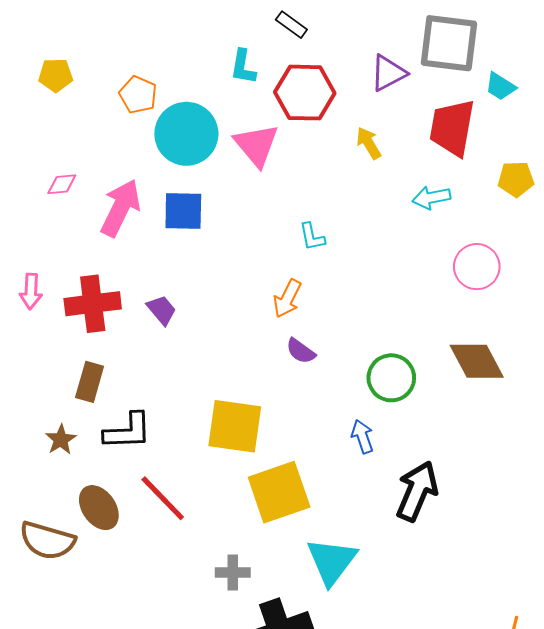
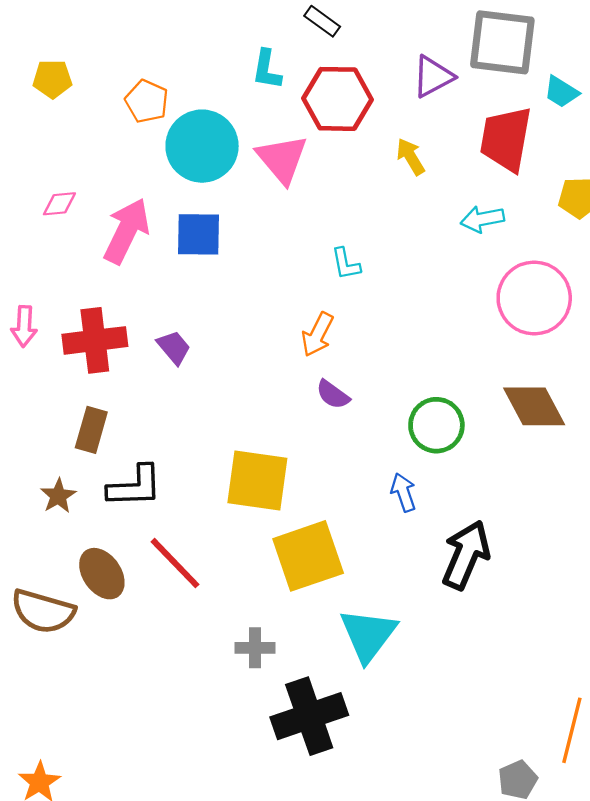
pink circle: (477, 267) -> (534, 298), size x1.4

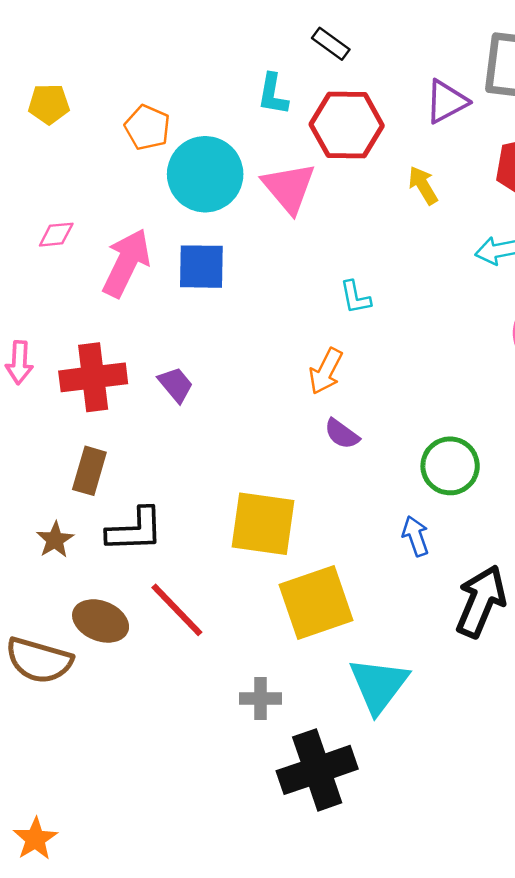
brown ellipse: (102, 574) -> (101, 621), turned -33

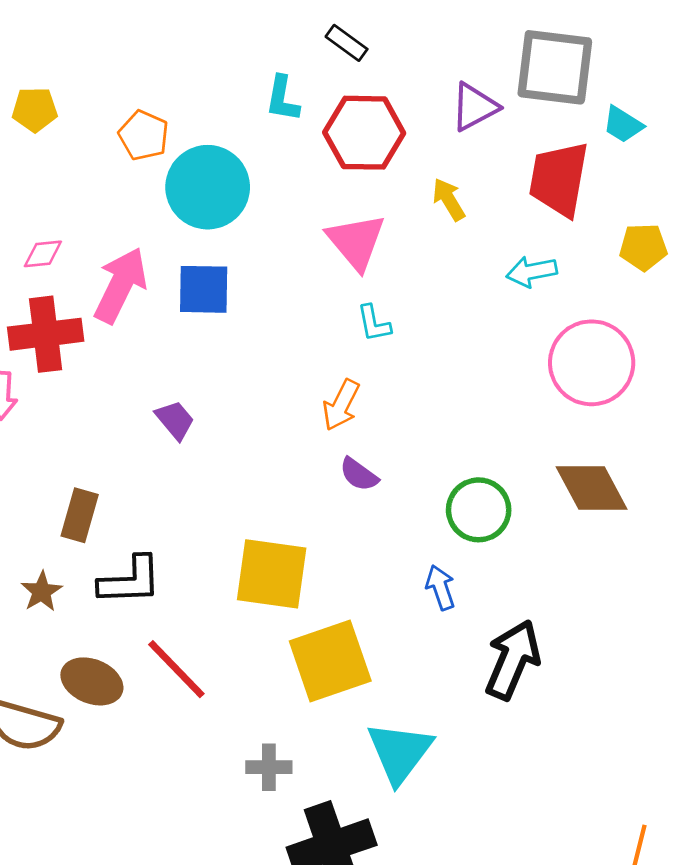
pink triangle: (289, 188) -> (356, 242), moved
red cross: (93, 377) -> (46, 334), moved

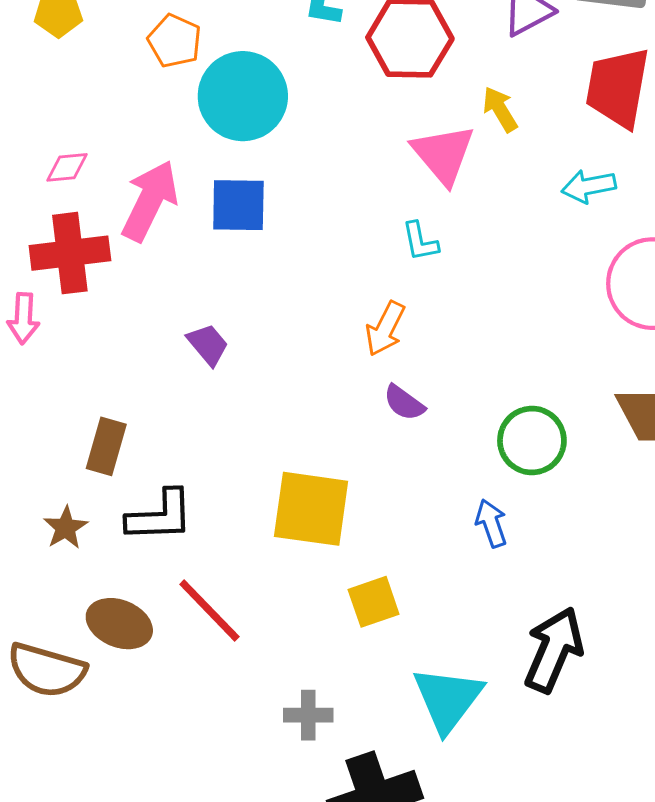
pink triangle: (356, 242) -> (443, 154), moved
black arrow: (513, 660) -> (554, 650), moved
yellow square: (330, 661) -> (374, 602), size x0.6

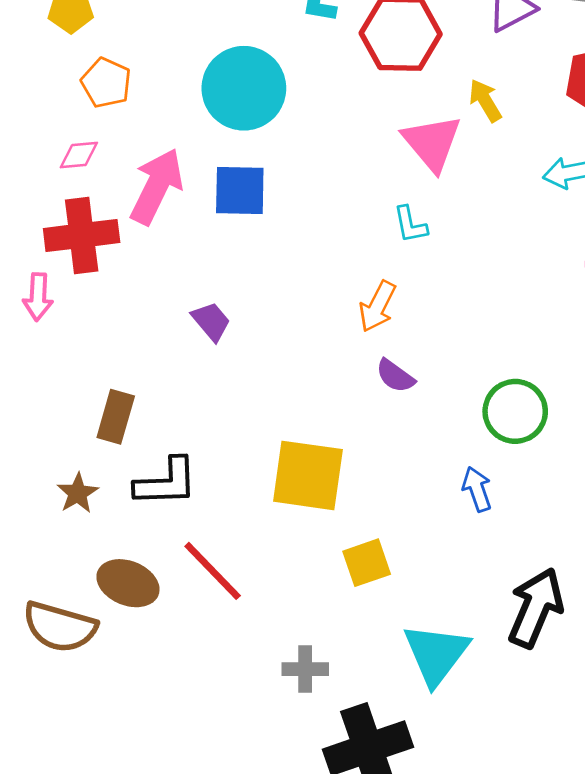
orange pentagon: (175, 41) -> (106, 83), moved

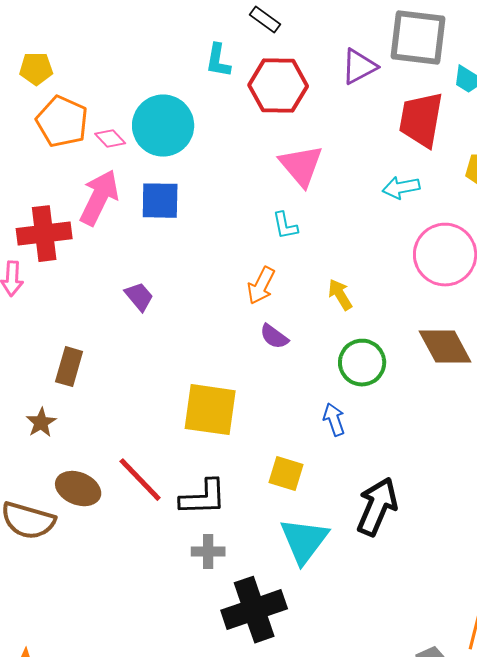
orange pentagon: (106, 83) -> (62, 122), size x1.4
yellow arrow: (485, 101) -> (340, 295), moved
pink diamond: (79, 155) -> (110, 139), moved, turned 52
black L-shape: (166, 482) -> (203, 498), moved
yellow square: (367, 563) -> (286, 474), moved, turned 36

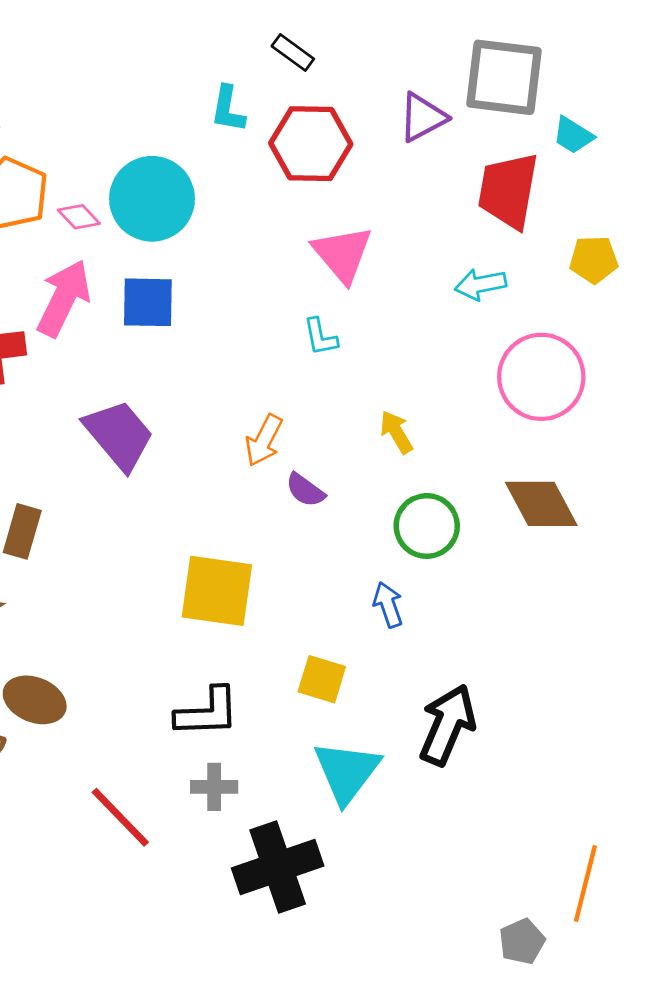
orange arrow: (261, 286) -> (264, 440), moved
purple trapezoid: (139, 297) -> (119, 435), size x1.8
red line: (140, 480) -> (120, 817), moved

